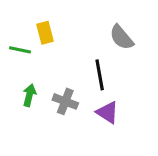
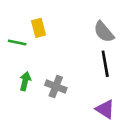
black line: (100, 75) -> (105, 64), moved
purple triangle: (107, 112) -> (105, 109), moved

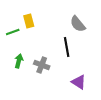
green line: (17, 42) -> (13, 32), turned -32
black line: (105, 64) -> (67, 47), moved

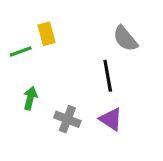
gray cross: (42, 65) -> (67, 119), moved
purple triangle: (79, 82) -> (111, 119), moved

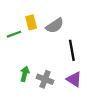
gray semicircle: (125, 39) -> (55, 26), moved, turned -84
green arrow: (30, 98) -> (25, 74), moved

